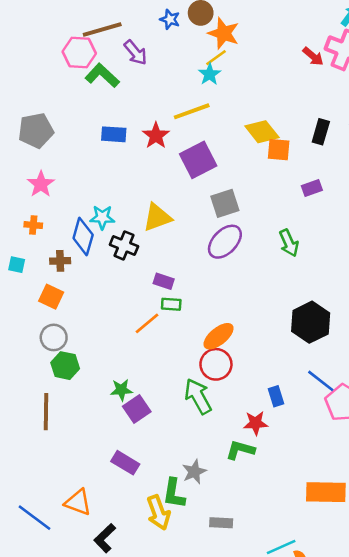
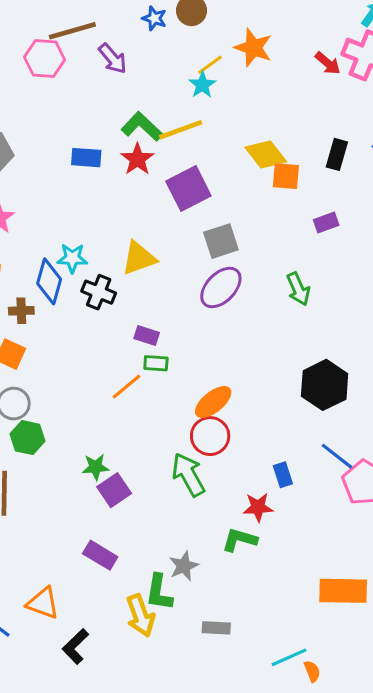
orange star: (224, 33) -> (253, 48), moved
green L-shape: (102, 76) -> (142, 127), moved

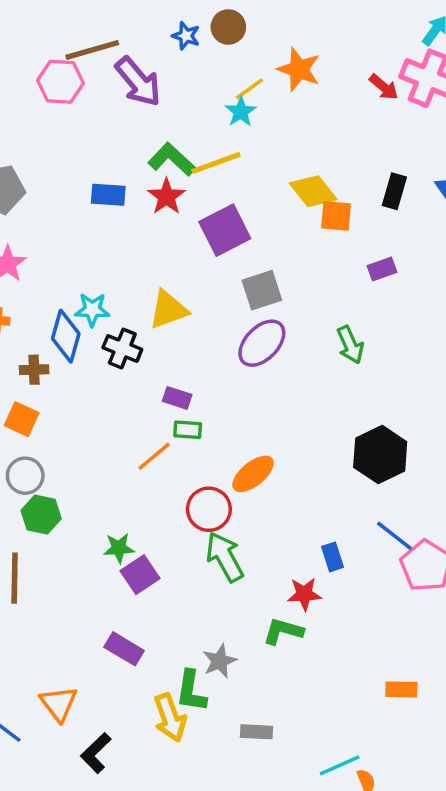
purple arrow: (113, 59) -> (138, 82), size x1.4
red circle: (210, 436) -> (209, 509), moved
orange rectangle: (343, 591) -> (401, 689), size x0.6
orange triangle: (43, 603) -> (59, 704), turned 33

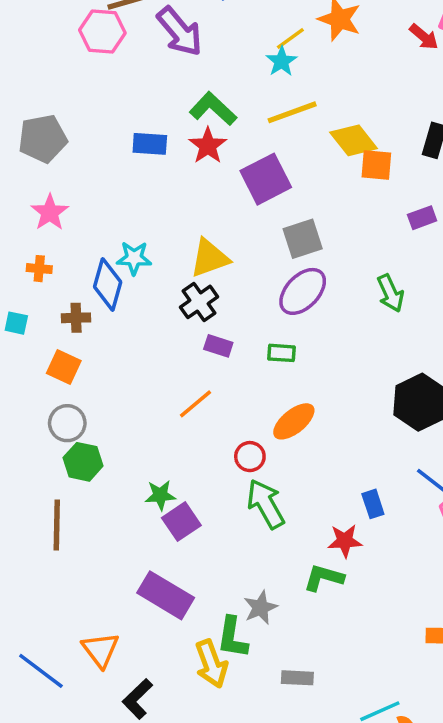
yellow line: (216, 163) -> (292, 112), moved
black cross: (122, 348) -> (199, 302), moved, turned 33
green rectangle: (188, 430) -> (282, 353), moved
red circle: (209, 509) -> (250, 457), size x0.7
purple rectangle: (124, 649) -> (166, 595), size x1.4

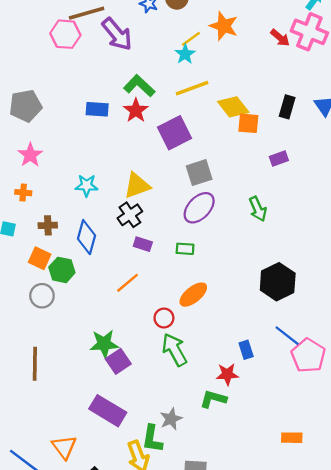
blue diamond: (108, 284) -> (87, 237), moved
green hexagon: (83, 462) -> (62, 270), moved
green star: (160, 495) -> (104, 344), size x1.4

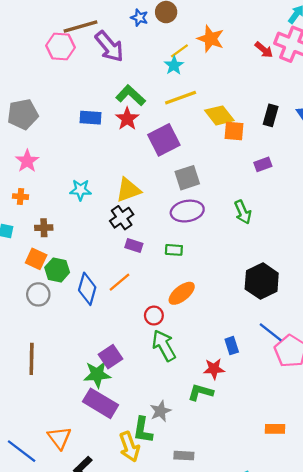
purple ellipse: (199, 208) -> (187, 211), turned 36
blue diamond: (87, 237) -> (87, 289), moved
green star: (104, 344) -> (97, 374), moved

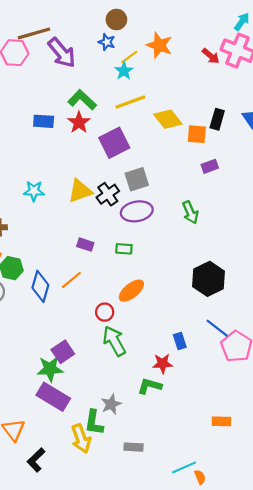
blue star: (139, 18) -> (107, 42), moved
orange square: (234, 131) -> (197, 134), moved
black cross: (122, 218) -> (108, 194), moved

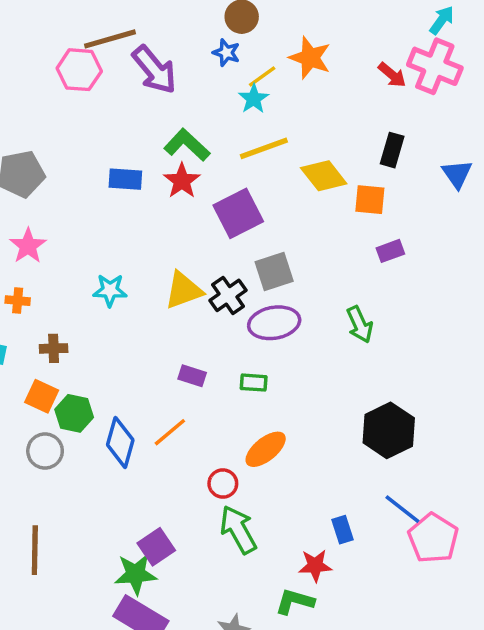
black rectangle: (217, 119) -> (392, 150), moved

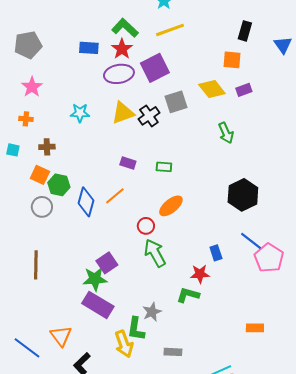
yellow diamond: (324, 176) -> (212, 89), moved
purple ellipse: (274, 323) -> (119, 74), moved

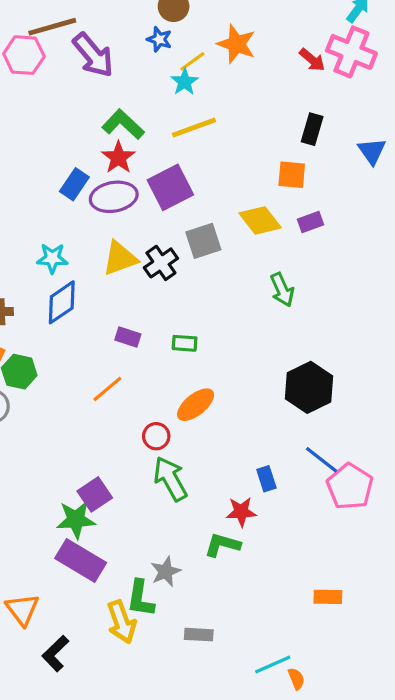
blue rectangle: (89, 48) -> (74, 184), moved, turned -60
blue diamond: (86, 202) -> (62, 302), moved, turned 40

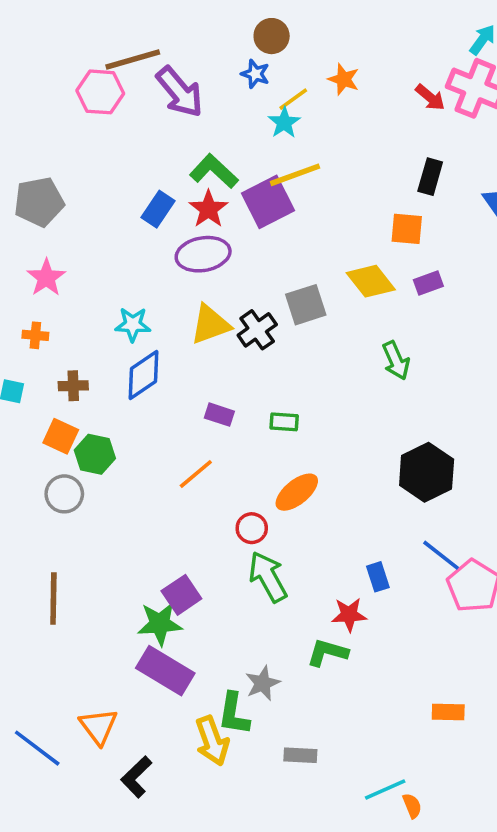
orange star: (237, 44) -> (344, 79), size x0.7
blue rectangle: (74, 184) -> (158, 209), moved
purple square: (170, 187) -> (268, 202), moved

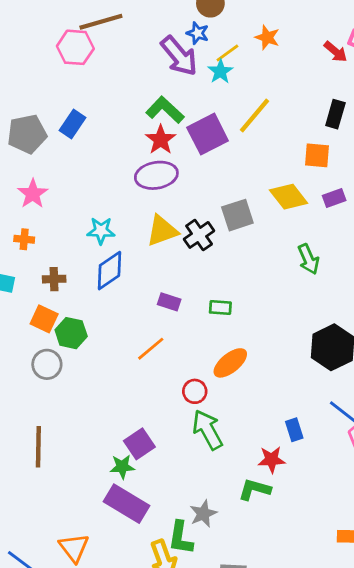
purple arrow: (180, 92) -> (179, 56), moved
yellow line: (295, 175) -> (254, 116), moved, turned -30
blue rectangle: (158, 209) -> (73, 124), moved
green star: (160, 624) -> (122, 467), size x0.7

